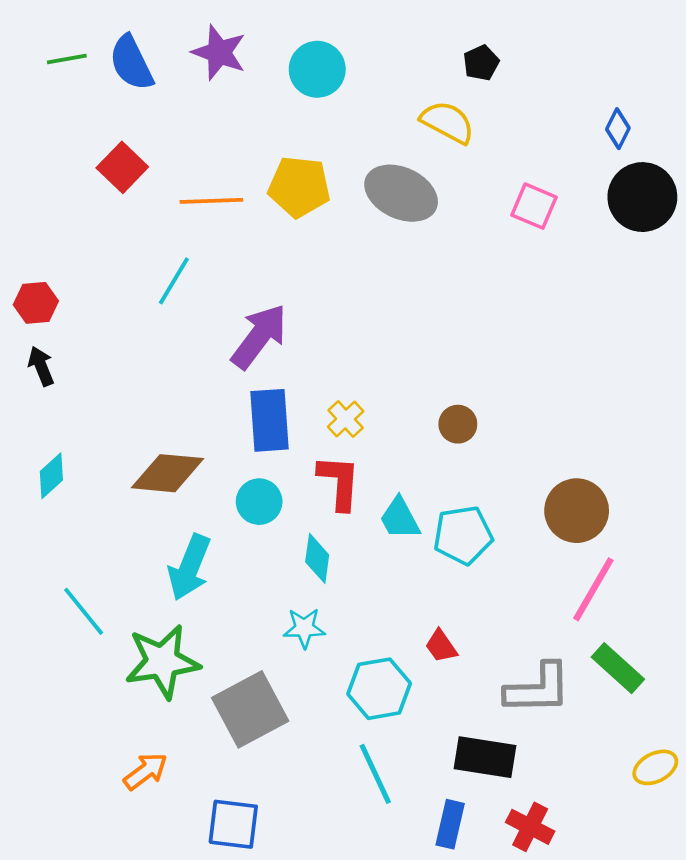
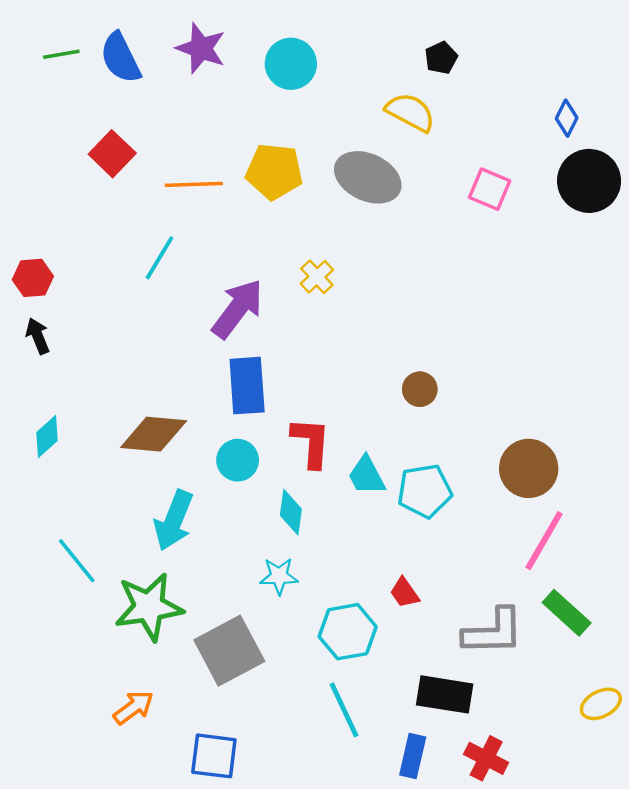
yellow cross: (346, 419) -> (317, 277), moved

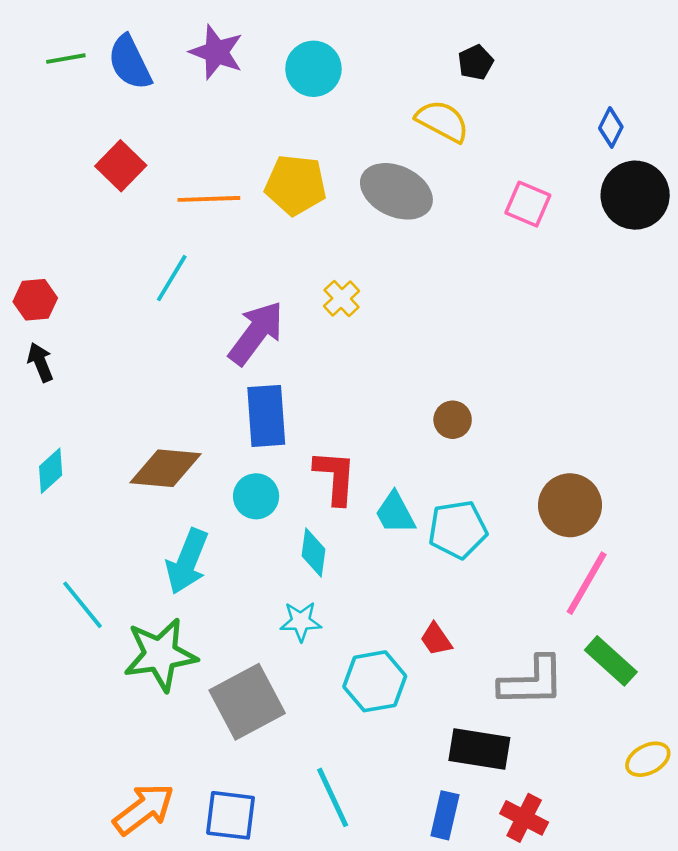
orange arrow: (133, 707) -> (144, 809), moved, size x1.4
cyan line: (344, 710) -> (333, 797), moved

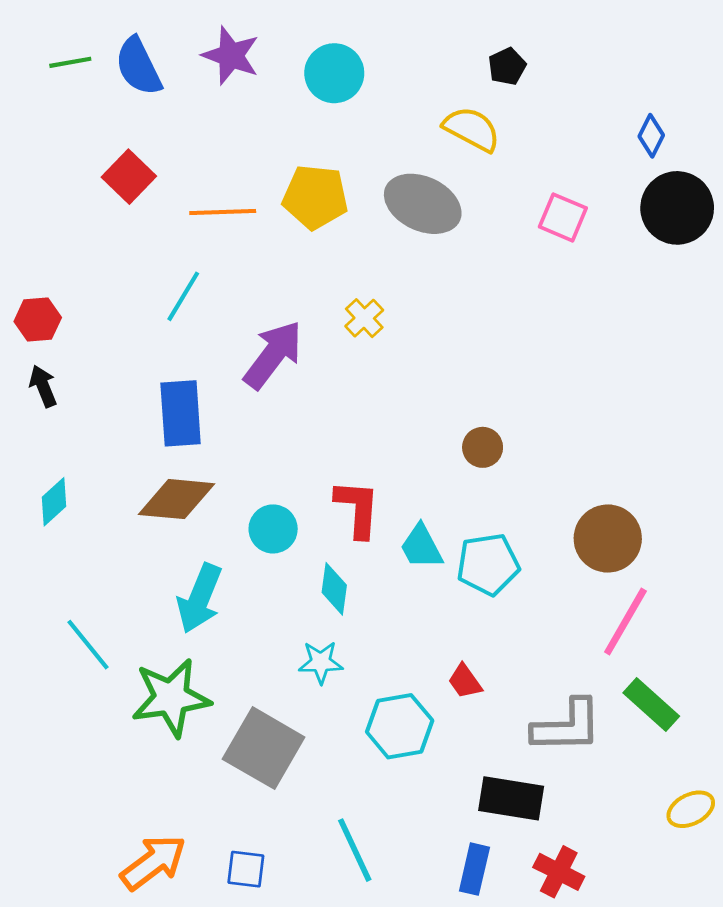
blue rectangle: (266, 416) -> (181, 413), moved
gray square: (247, 702) -> (264, 748), turned -32
blue square: (231, 815) -> (246, 869), size x0.7

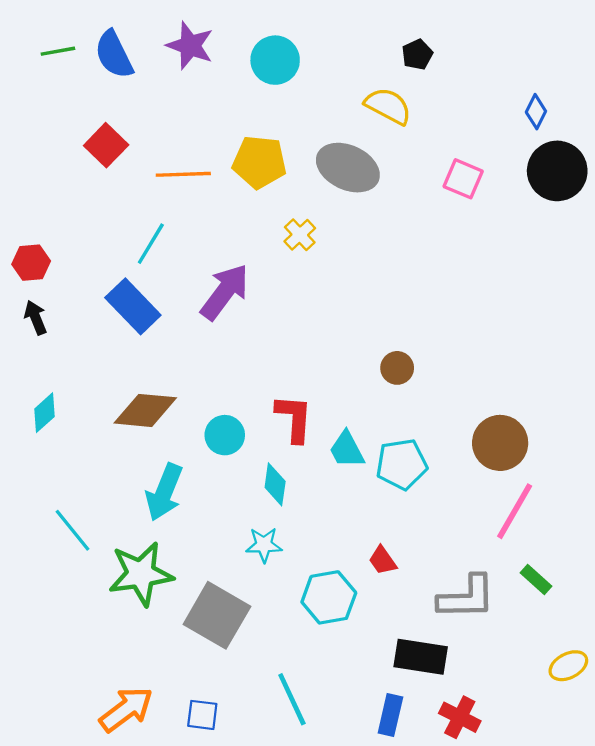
yellow cross: (364, 318) -> (300, 235), moved
blue rectangle: (181, 413) -> (133, 306), moved, turned -40
green rectangle: (651, 704) -> (536, 580), size x0.7

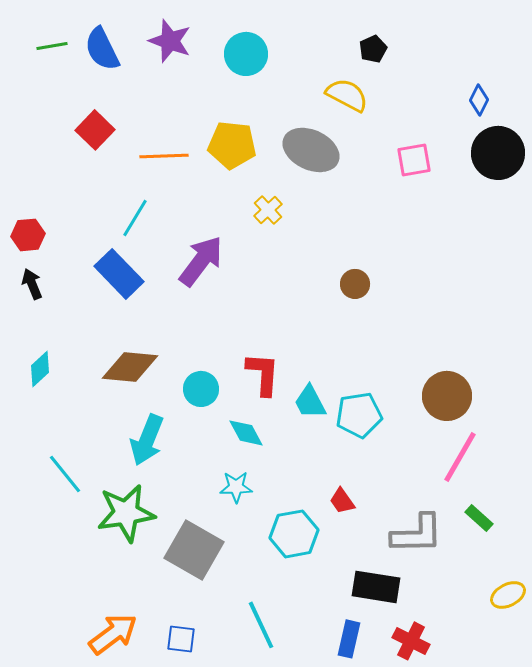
pink square: (463, 179) -> (414, 160), turned -33
brown circle: (397, 368) -> (355, 284), moved
cyan diamond: (275, 484) -> (246, 433), turned -36

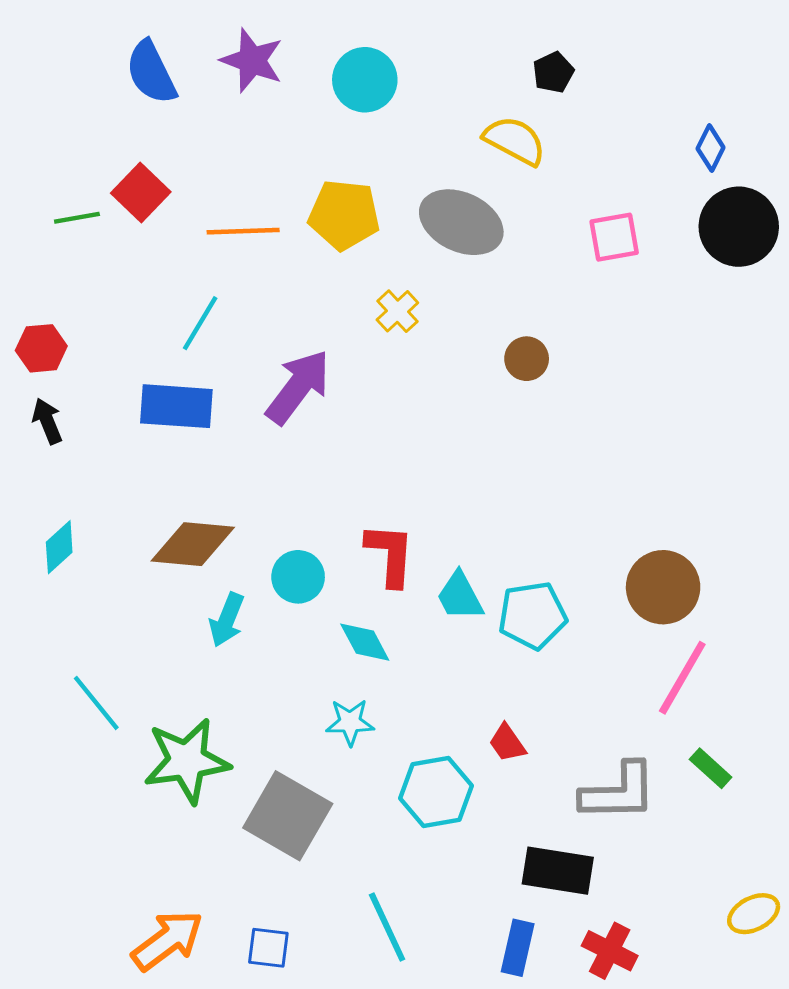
green line: (52, 46) -> (77, 218), moved
blue rectangle: (119, 274) -> (176, 406), turned -42
brown circle: (355, 284) -> (527, 359), moved
cyan arrow: (147, 440) -> (227, 620), moved, size x0.7
yellow ellipse: (508, 595) -> (754, 914), moved

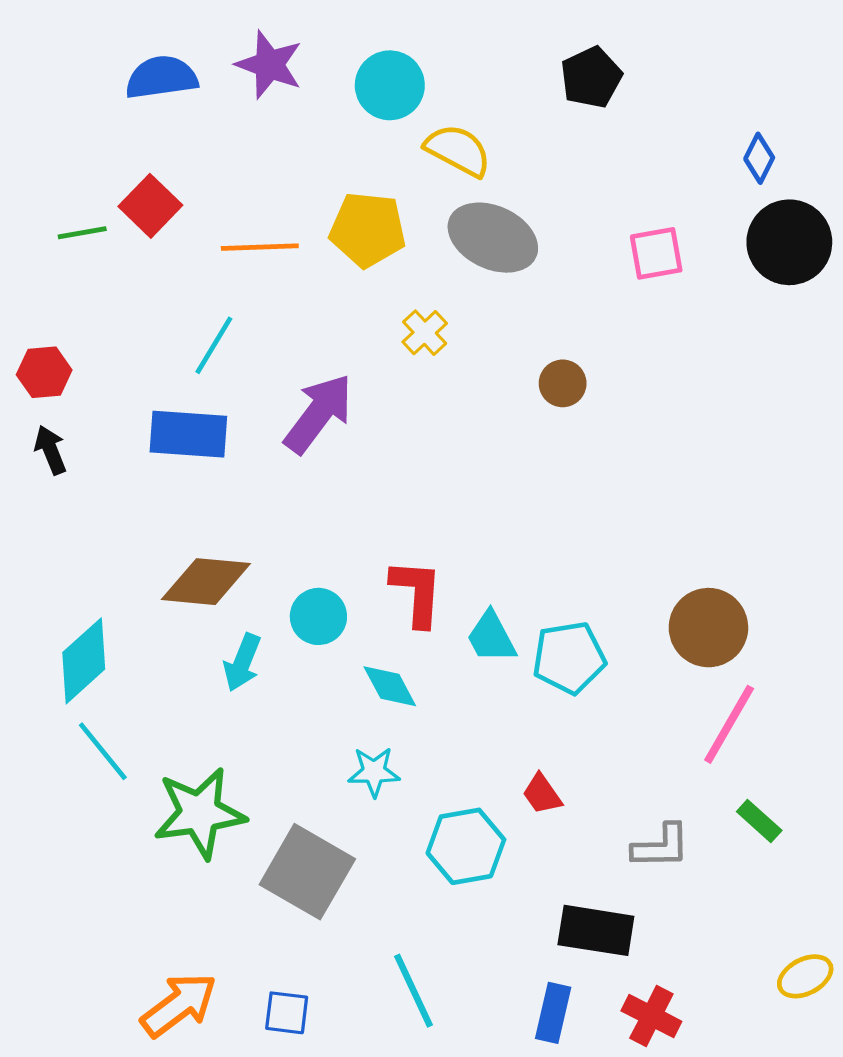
blue semicircle: (151, 72) -> (161, 77), turned 108
black pentagon: (553, 72) -> (591, 77), size x1.4
yellow semicircle: (515, 141) -> (458, 150), moved
cyan diamond: (59, 547) -> (84, 661), moved, size x1.5
gray L-shape: (619, 792) -> (661, 846), size x0.7

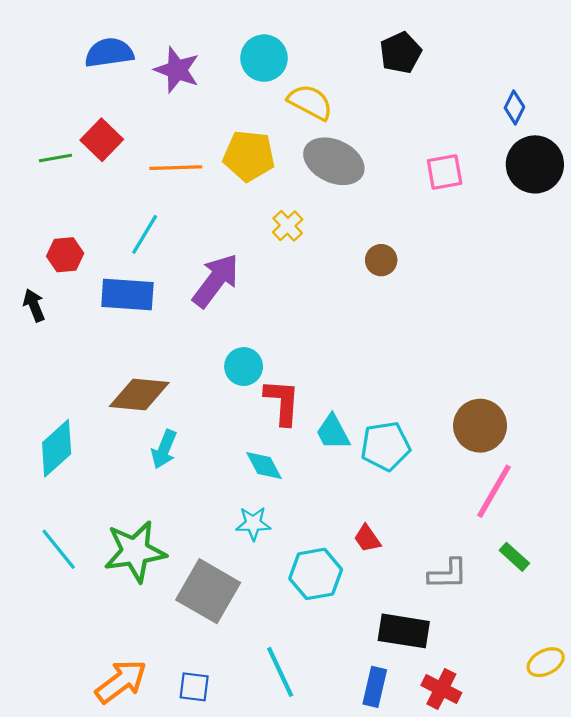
purple star: (269, 65) -> (177, 70), moved
red hexagon: (44, 372) -> (65, 255), moved
cyan circle: (318, 616) -> (244, 367), moved
cyan line: (103, 751) -> (59, 549), moved

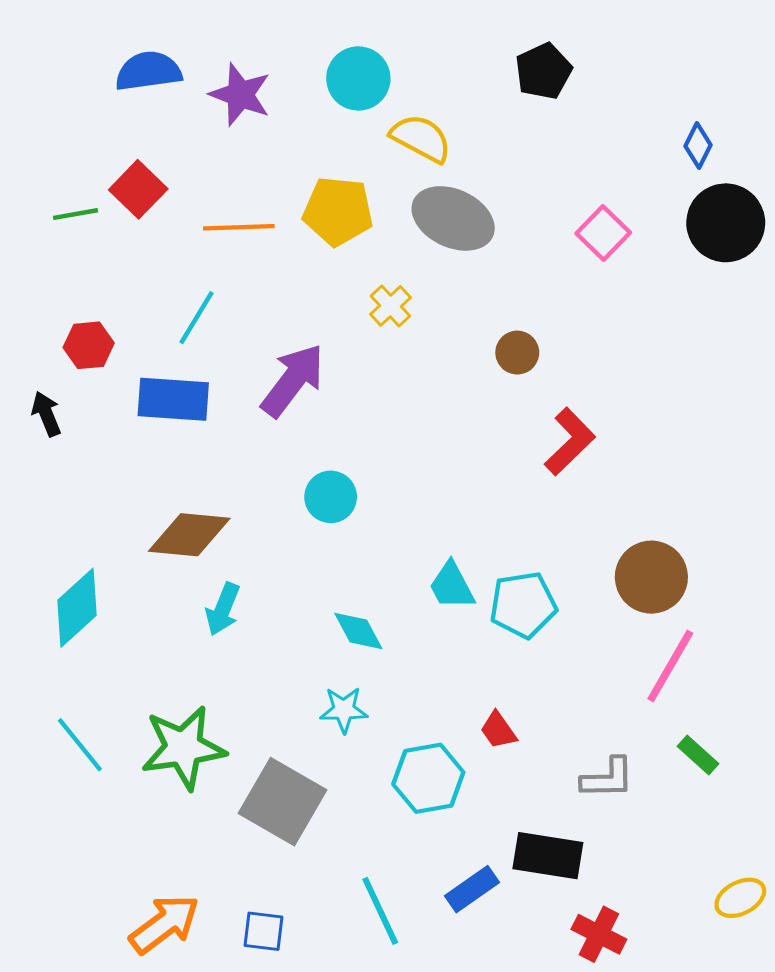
pink square: (445, 172) -> (603, 233), turned -36
red L-shape: (282, 402) -> (570, 442), moved, turned 42
blue rectangle: (375, 687) -> (472, 889), moved, turned 42

